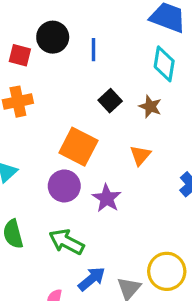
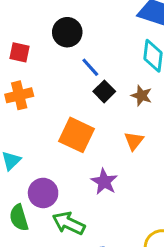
black circle: (53, 37) -> (67, 32), moved
blue line: (93, 50) -> (90, 67), moved, turned -40
purple circle: (64, 186) -> (43, 193), moved

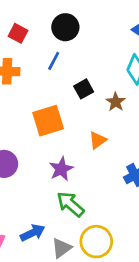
blue line: (90, 67) -> (54, 61), moved, turned 54
orange square: (77, 135) -> (48, 121), turned 32
green arrow: (69, 223) -> (70, 204), moved

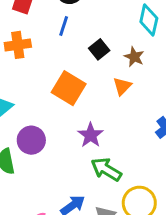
orange square: (48, 121) -> (69, 88), turned -32
orange triangle: (98, 140) -> (122, 86), moved

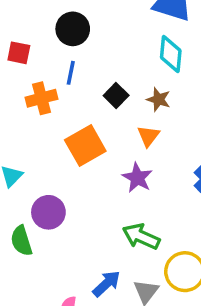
orange cross: (18, 45) -> (41, 98), moved
orange square: (69, 88) -> (85, 146), turned 36
purple star: (91, 135) -> (137, 178), moved

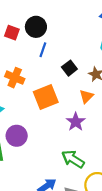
black circle: (73, 29) -> (36, 27), moved
orange cross: (41, 98) -> (15, 78), moved, turned 30

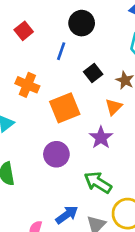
black circle: (36, 27) -> (82, 23), moved
red square: (12, 33) -> (24, 31), turned 32
purple circle: (17, 136) -> (56, 154), moved

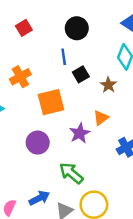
blue line: (61, 51) -> (64, 57), moved, turned -35
orange cross: (27, 85) -> (20, 77), turned 30
orange triangle: (114, 107) -> (101, 118), moved

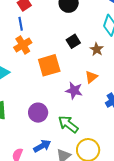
blue line: (64, 57) -> (21, 24), moved
purple star: (80, 133) -> (74, 91), turned -30
purple circle: (38, 143) -> (38, 113), moved

